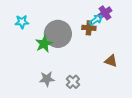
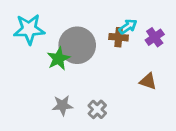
purple cross: (105, 13) -> (155, 37), moved
cyan star: (22, 22) -> (29, 29), size x1.6

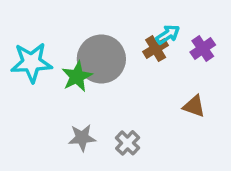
cyan star: (29, 29) -> (31, 62), moved
brown cross: (119, 37) -> (156, 49), turned -36

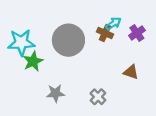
brown cross: (156, 49) -> (105, 33), turned -35
green star: (77, 76) -> (33, 61), moved
gray cross: (128, 143) -> (98, 97), moved

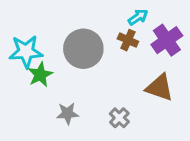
cyan arrow: (113, 24) -> (138, 17), moved
purple cross: (137, 33) -> (167, 40), size x1.5
brown triangle: (131, 72) -> (160, 88), size x1.5

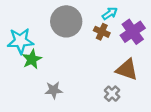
gray circle: (83, 49) -> (66, 21), moved
gray cross: (119, 118) -> (112, 94), moved

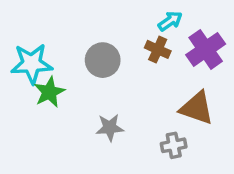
gray circle: (66, 21) -> (103, 60), moved, size x0.7
gray star: (54, 90) -> (110, 128), moved
gray cross: (112, 94) -> (174, 145), turned 35

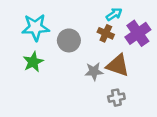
cyan star: (32, 64) -> (36, 27), moved
brown triangle: (197, 108) -> (118, 65), moved
gray star: (110, 128) -> (94, 71), moved

